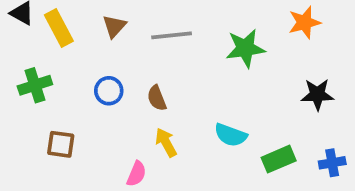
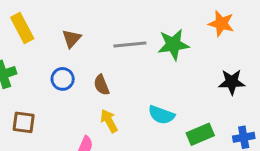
orange star: (304, 22) -> (221, 24), turned 30
brown triangle: (114, 26) -> (72, 39), moved
gray line: (172, 35) -> (130, 45), moved

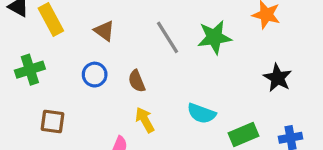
brown triangle: (72, 39) -> (104, 31), turned -36
gray line: (130, 45) -> (167, 37), turned 64
black star: (232, 82) -> (278, 78), turned 30

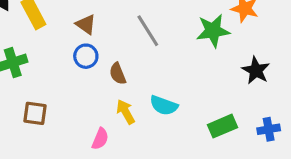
green star: (214, 37) -> (213, 31), moved
blue circle: (95, 75) -> (86, 56), moved
cyan semicircle: (201, 113) -> (164, 105), moved

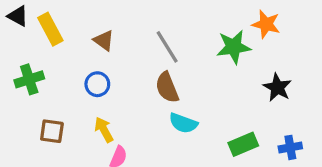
blue circle: (86, 56) -> (97, 84), moved
brown semicircle: (118, 74) -> (167, 87), moved, size x1.4
yellow arrow: (126, 112) -> (104, 130), moved

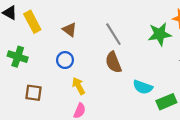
green cross: (29, 79) -> (18, 57), turned 36
cyan semicircle: (183, 123) -> (143, 87), moved
yellow arrow: (104, 130) -> (79, 86), moved

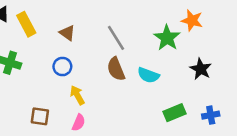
green star: (160, 34) -> (167, 38), turned -30
cyan semicircle: (143, 87) -> (148, 75), moved
brown square: (33, 93) -> (40, 116), moved

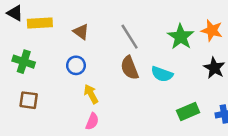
orange star: (192, 20) -> (212, 30), moved
yellow rectangle: (26, 24) -> (40, 23), turned -65
brown square: (40, 116) -> (29, 100), moved

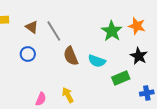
gray line: (130, 37) -> (54, 31), moved
yellow arrow: (91, 94) -> (68, 95), moved
green rectangle: (188, 111) -> (121, 78), moved

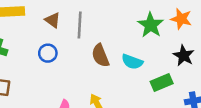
gray line: (54, 31) -> (80, 25), turned 35

